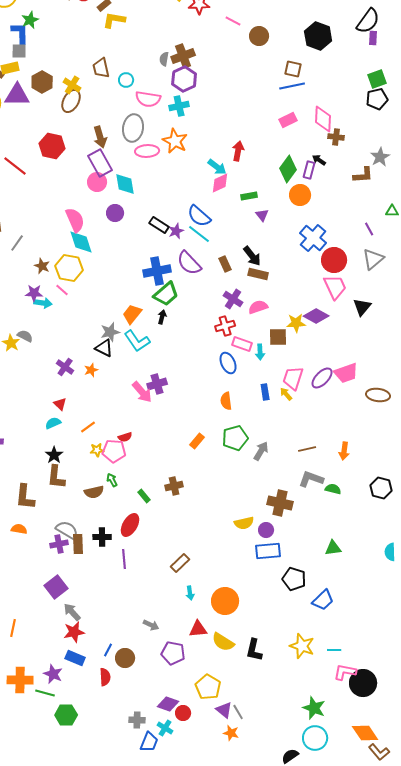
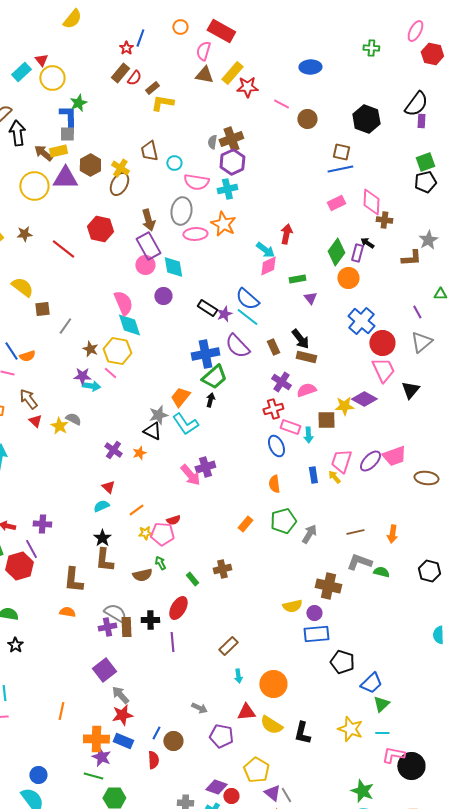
green triangle: (333, 548) -> (381, 704), moved, turned -36
orange cross: (20, 680) -> (96, 739), moved

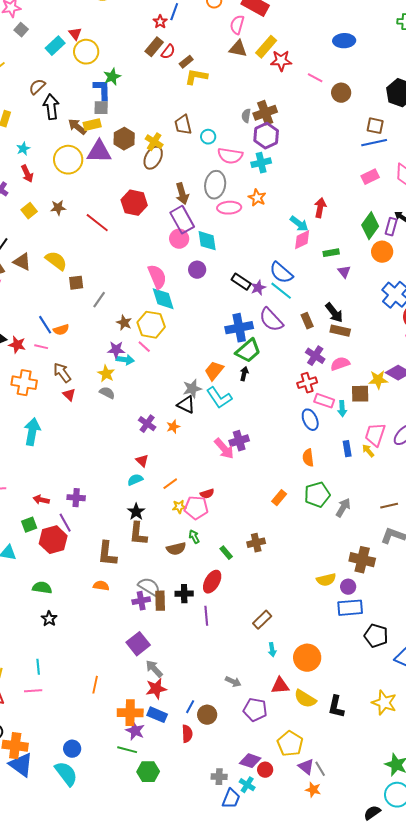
orange star: (223, 224) -> (257, 198), size x0.7
yellow star: (59, 426) -> (106, 374), moved

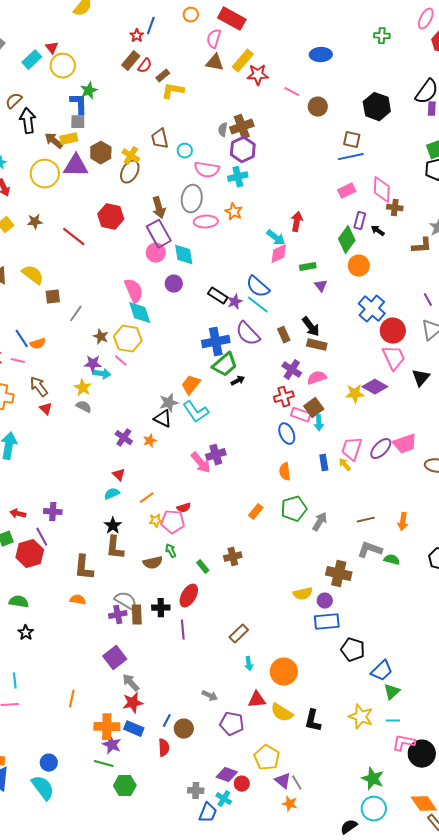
purple rectangle: (391, 227) -> (360, 221), moved
black arrow: (244, 374) -> (238, 381), moved, turned 48
brown square: (360, 394) -> (314, 408), moved, turned -36

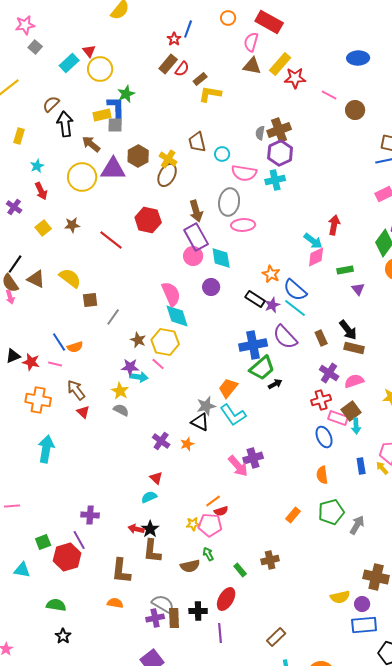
yellow rectangle: (69, 139) -> (102, 115), moved
orange star: (234, 212) -> (271, 274), moved
orange line: (147, 498) -> (213, 501), moved
red arrow: (18, 514) -> (136, 529), moved

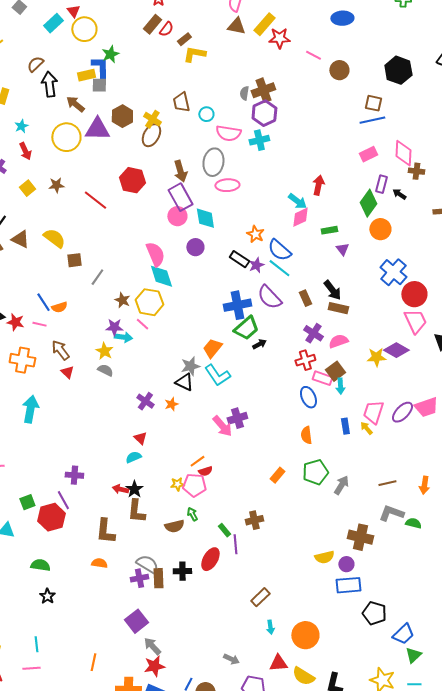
purple line: (220, 633) -> (235, 544), moved

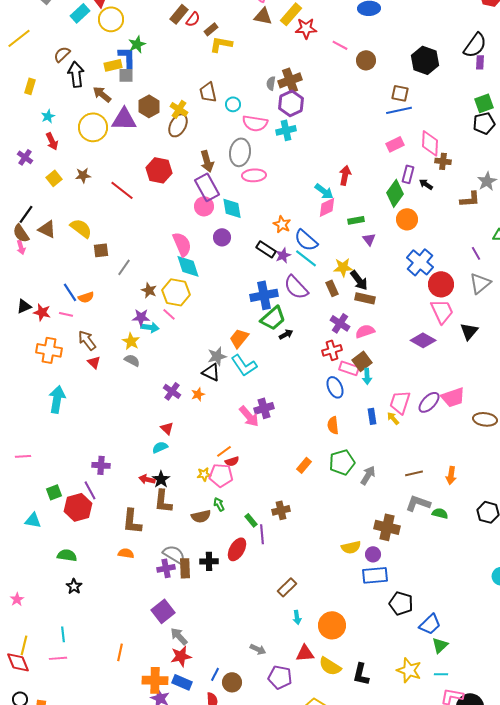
yellow star: (376, 357) -> (343, 267), moved

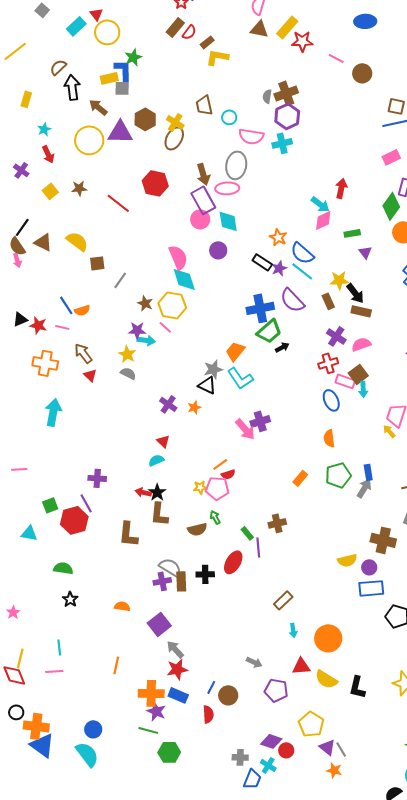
pink ellipse: (254, 175) -> (227, 188), moved
blue rectangle: (372, 416) -> (368, 472), moved
orange semicircle: (126, 553) -> (122, 606), moved

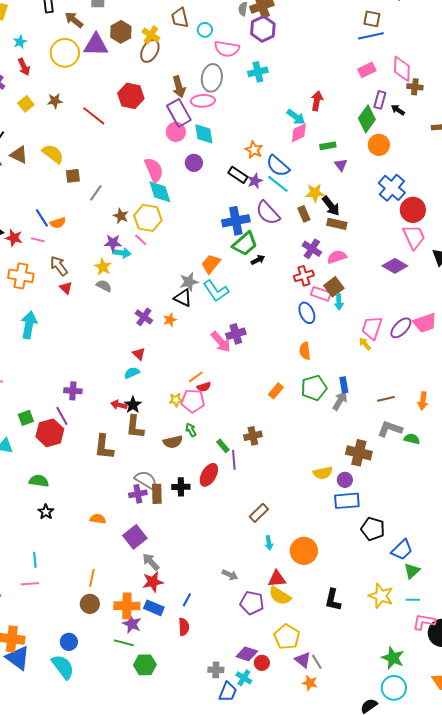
cyan cross: (282, 143) -> (258, 72), moved
yellow semicircle: (326, 679) -> (280, 596), moved
brown circle: (228, 695) -> (90, 604), moved

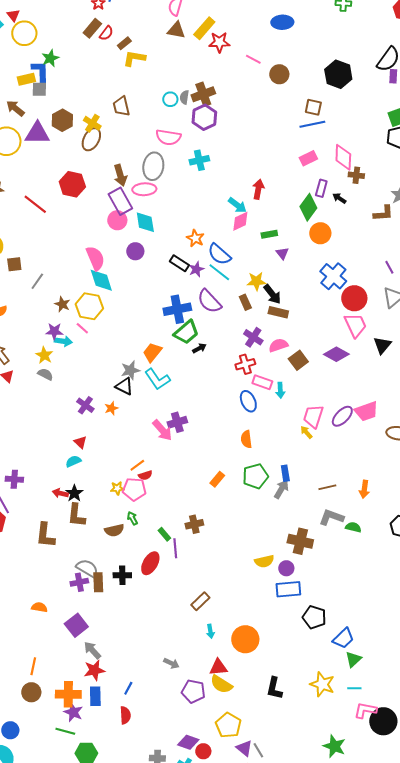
cyan circle: (205, 30) -> (170, 99), moved
brown square: (334, 287) -> (298, 360), moved
blue rectangle: (154, 608) -> (95, 696), turned 66

